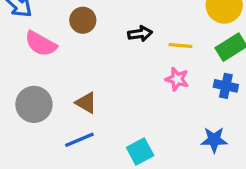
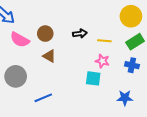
brown circle: (83, 20) -> (45, 34), moved
brown triangle: (86, 103) -> (49, 56), moved
cyan square: (140, 152) -> (93, 78), moved, turned 35

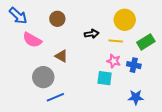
yellow circle: (131, 16) -> (125, 20), moved
brown circle: (45, 34) -> (57, 19), moved
blue cross: (132, 65) -> (134, 65), moved
gray circle: (16, 76) -> (43, 77), moved

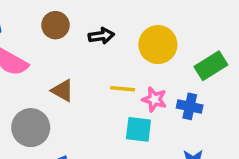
yellow circle: (125, 20) -> (158, 45), moved
black arrow: (92, 34) -> (101, 36), moved
yellow line: (116, 41) -> (123, 89), moved

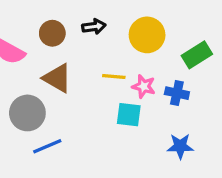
brown circle: (55, 25) -> (52, 33), moved
brown triangle: (63, 91) -> (57, 78), size x1.4

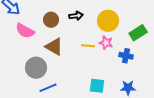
pink star: (144, 86) -> (106, 43), moved
cyan square: (129, 115) -> (97, 86), moved

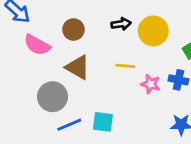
black arrow: (76, 16) -> (121, 24), moved
pink star: (106, 43) -> (150, 84), moved
cyan square: (97, 86) -> (103, 122), moved

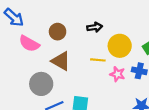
yellow circle: (153, 31) -> (120, 46), moved

